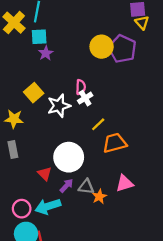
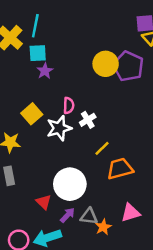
pink semicircle: (81, 87) -> (69, 106), moved

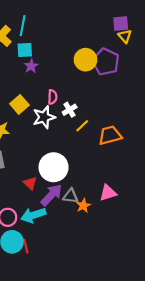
yellow line: (102, 148) -> (82, 126), moved
orange trapezoid: (120, 169) -> (110, 135), moved
purple arrow: (67, 215) -> (51, 195), size x1.6

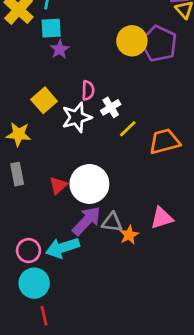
red triangle: (30, 183) -> (58, 185), moved, turned 32
red line: (26, 246) -> (44, 316), moved

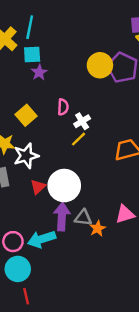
white star: (77, 117) -> (26, 156), moved
yellow line: (128, 129) -> (78, 139), moved
purple arrow: (87, 221) -> (62, 217), turned -40

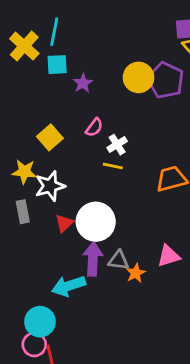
purple star: (39, 72) -> (83, 83), moved
pink semicircle: (63, 107) -> (94, 127), turned 35
yellow line: (78, 139) -> (113, 166), turned 56
pink circle: (13, 242) -> (34, 345), moved

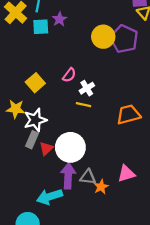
purple star: (83, 83) -> (59, 19), moved
gray rectangle: (23, 212) -> (32, 140), moved, turned 35

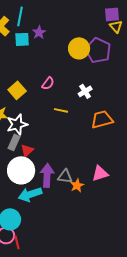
white cross: (87, 88) -> (85, 91), moved
white circle: (70, 147) -> (21, 170), moved

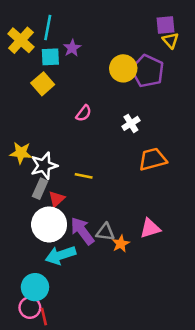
yellow square: (17, 90) -> (43, 84), moved
yellow line: (61, 110) -> (84, 176), moved
purple arrow: (47, 175) -> (82, 231), turned -40

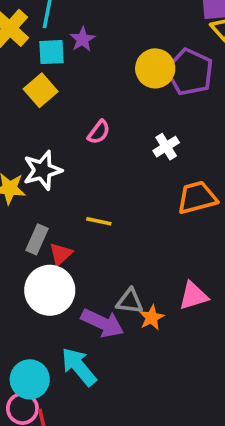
white star: (44, 166) -> (42, 170), moved
purple arrow: (82, 231) -> (102, 323), moved, turned 152
cyan arrow: (61, 255) -> (79, 367), moved, turned 68

